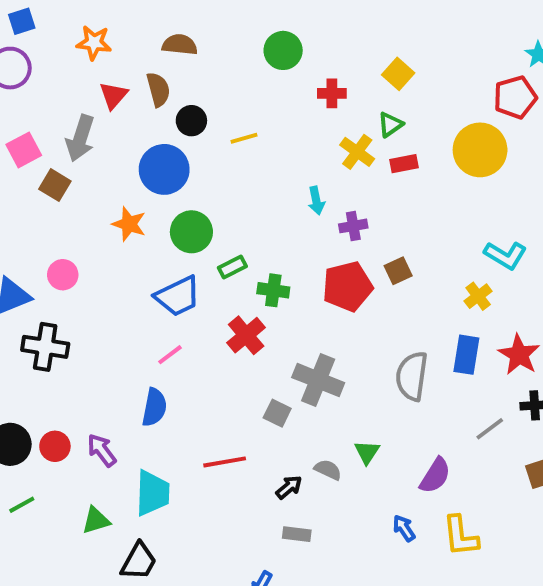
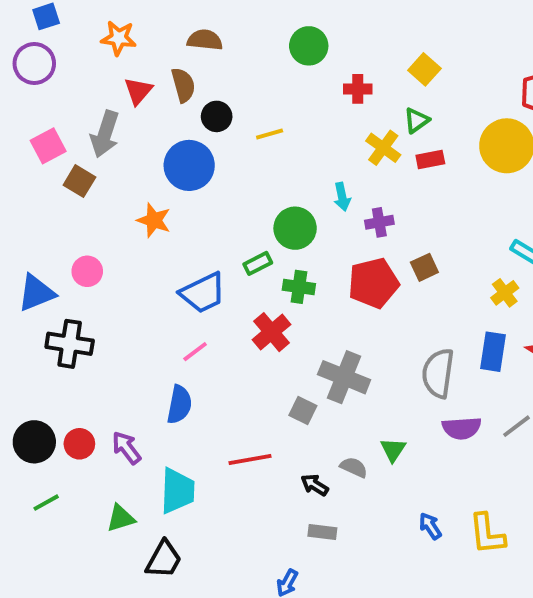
green circle: (191, 232) -> (295, 228), moved
purple semicircle: (435, 476) -> (462, 428), moved, turned 54
black arrow: (289, 487) -> (315, 485), turned -108

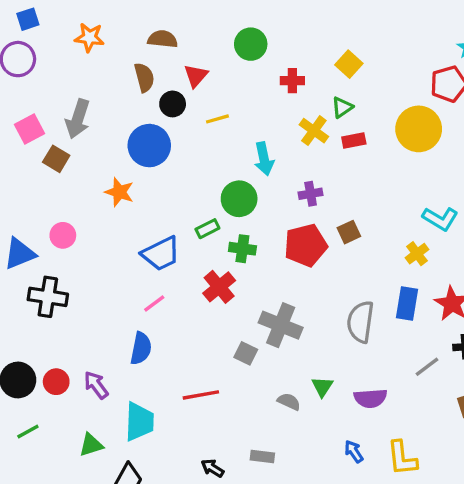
red triangle: (138, 91) -> (196, 76), moved
cyan arrow: (342, 197) -> (264, 159), moved, size x1.4
purple semicircle: (462, 428) -> (370, 398), moved
black arrow: (315, 485) -> (212, 468), moved

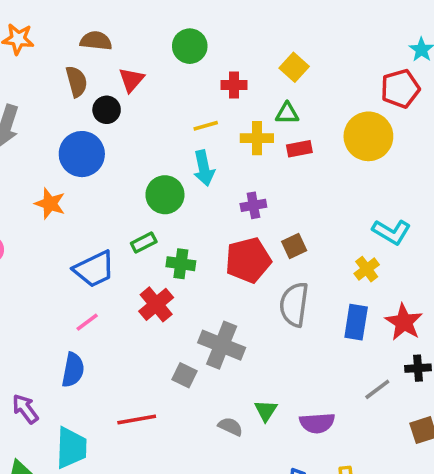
green triangle: (342, 107) -> (287, 113), turned 35
yellow line: (217, 119) -> (206, 126), moved
yellow cross: (314, 131) -> (257, 138), turned -36
green circle: (239, 199) -> (165, 195), moved
gray semicircle: (360, 322) -> (294, 304), moved

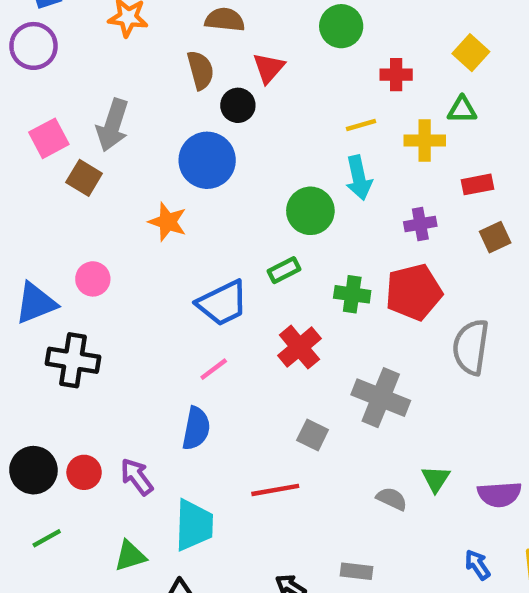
red rectangle: (299, 149) -> (477, 184), moved
brown square: (294, 246) -> (495, 237), moved
green cross: (181, 264) -> (352, 294), moved
gray square: (184, 375) -> (313, 435), moved

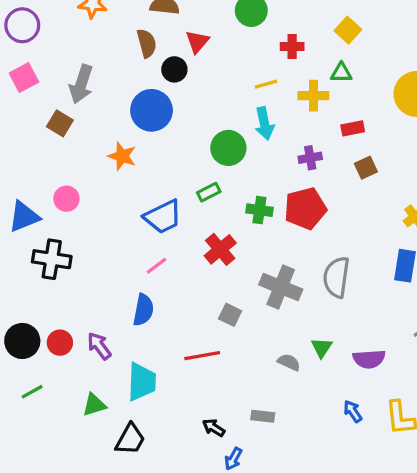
pink square: (49, 138) -> (24, 78), moved
gray semicircle: (471, 347) -> (336, 277), moved

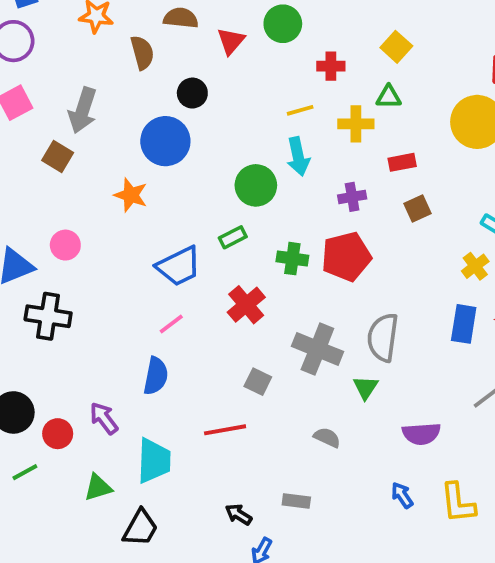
red triangle: (197, 42) -> (231, 41), moved
brown semicircle: (147, 43) -> (142, 53), moved
red circle: (60, 343) -> (58, 434), moved
green triangle: (322, 348) -> (366, 387), moved

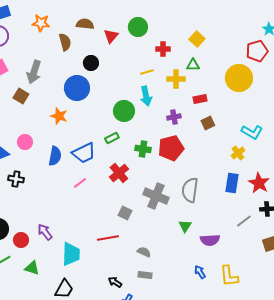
black cross: (48, 316) -> (16, 179), size x0.7
blue semicircle: (156, 376) -> (55, 156), moved
green triangle: (366, 387) -> (185, 226), moved
gray semicircle: (327, 437) -> (144, 252), moved
green triangle: (98, 488) -> (32, 268), moved, turned 35

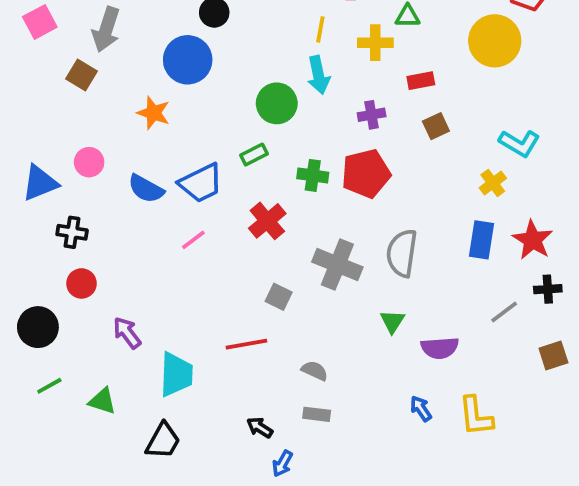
yellow line: (147, 72) -> (320, 29), turned -64
blue semicircle: (55, 156) -> (146, 189), turned 108
red circle: (21, 240) -> (82, 283), moved

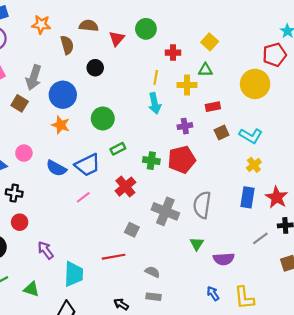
blue circle: (188, 60) -> (63, 95), moved
green circle: (277, 103) -> (103, 118), moved
cyan L-shape: (519, 143) -> (251, 136), moved

